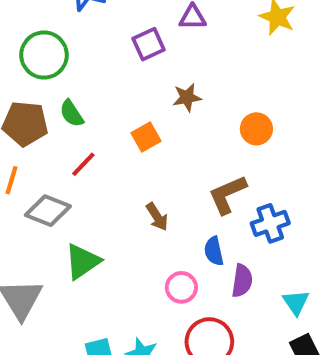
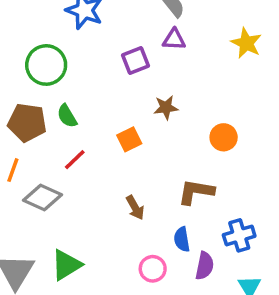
brown L-shape: (227, 194) -> (196, 192), turned 30
blue cross: (270, 223) -> (239, 235), moved
green triangle: (82, 261) -> (66, 265), moved

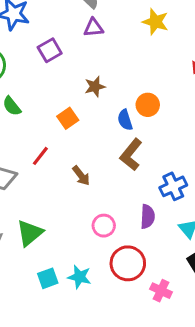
purple square: (136, 60) -> (50, 50), moved
red line: (75, 160) -> (40, 156), moved
brown L-shape: (196, 192) -> (131, 155), turned -52
blue semicircle: (182, 239) -> (125, 120), moved

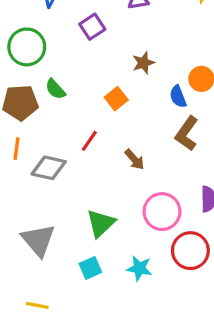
pink circle: (104, 226) -> (162, 212), size x1.5
green triangle: (30, 233) -> (101, 223), moved
cyan square: (48, 278) -> (90, 268), moved

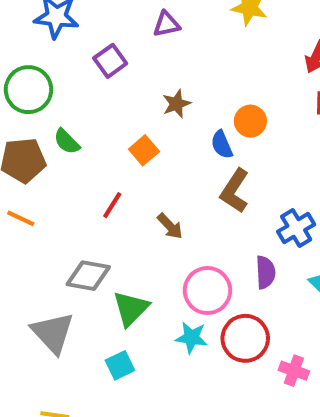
orange line: (17, 149) -> (21, 218), turned -70
gray diamond: (49, 168) -> (88, 276), moved
cyan star: (139, 268) -> (191, 338), moved

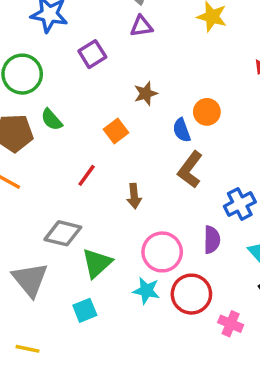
brown arrow: (170, 226) -> (134, 196), turned 35

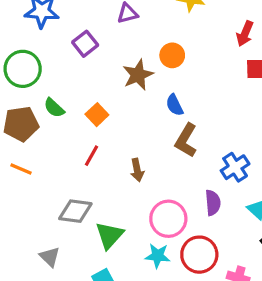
brown star: (146, 94) -> (138, 75), size x1.4
orange circle: (207, 112) -> (172, 55), moved
orange square: (116, 131) -> (97, 115), moved
gray triangle: (30, 280) -> (50, 257), size x0.6

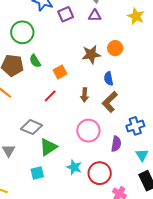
purple square: (85, 44) -> (66, 14), moved
brown arrow: (137, 170) -> (85, 95), moved
pink circle: (168, 219) -> (88, 131), moved

